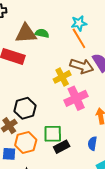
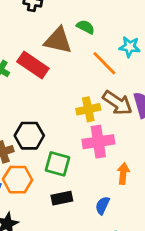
green semicircle: (42, 33) -> (86, 27), moved
orange line: (79, 38) -> (104, 63), moved, turned -30
green square: (53, 134) -> (57, 164), moved

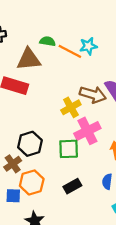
orange line: (104, 63) -> (70, 51), moved
green square: (57, 164) -> (69, 149), moved

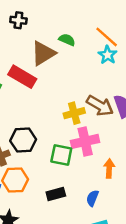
cyan star: (88, 46) -> (108, 55), turned 30
orange line: (70, 51) -> (107, 37), moved
brown triangle: (29, 59) -> (43, 53), turned -40

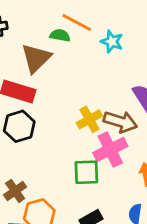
orange line: (107, 37) -> (77, 22), moved
brown arrow: (100, 106) -> (120, 122), moved
black hexagon: (23, 140) -> (19, 126), moved

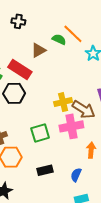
brown triangle: (36, 58) -> (38, 50), size x0.7
green square: (86, 172) -> (40, 133), moved, turned -30

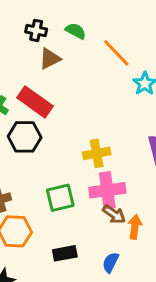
green semicircle: (59, 39) -> (76, 31), moved
brown triangle: (38, 50) -> (50, 59), moved
brown arrow: (84, 109) -> (114, 214), moved, size x0.7

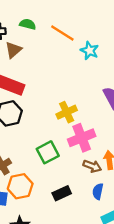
brown arrow: (114, 214) -> (92, 166), moved

